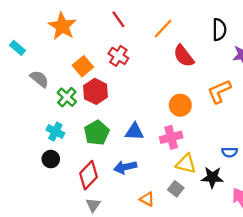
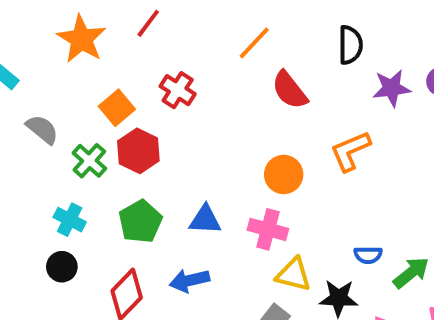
red line: (118, 19) -> (148, 23), moved, turned 72
pink cross: (171, 137) -> (268, 229), turned 30

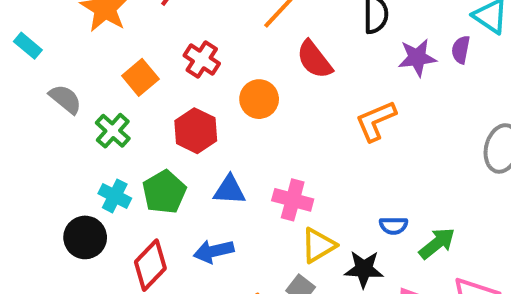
red hexagon: (138, 151) -> (196, 131), moved
orange circle: (284, 174) -> (259, 99), moved
cyan cross: (70, 220) -> (115, 196), moved
black circle: (62, 267) -> (85, 237), size x1.4
yellow triangle: (293, 275) -> (318, 245), turned -45

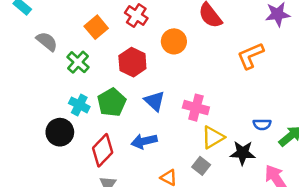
blue triangle: (229, 190) -> (154, 101), turned 40

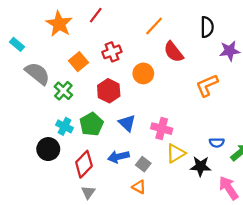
red cross: (136, 15) -> (112, 52), turned 36
gray semicircle: (47, 41) -> (37, 73), size x1.4
gray square: (201, 166) -> (143, 164), moved

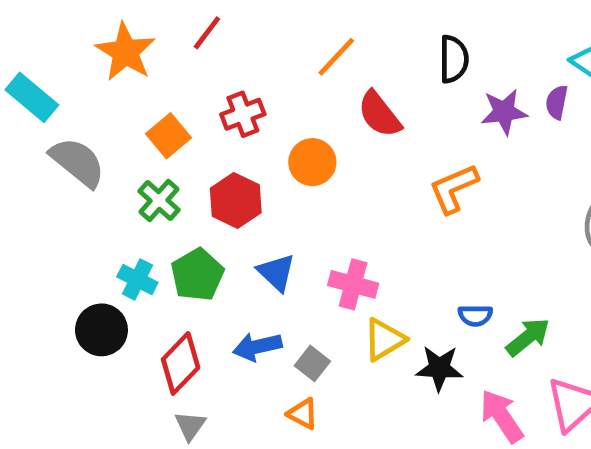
cyan rectangle: (17, 44) -> (32, 97), size x1.5
green cross: (63, 91) -> (159, 200), moved

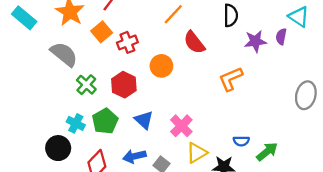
cyan rectangle: (32, 97) -> (24, 18), moved
orange square: (169, 136) -> (102, 32), moved
gray semicircle: (78, 162) -> (64, 54), moved
pink cross: (353, 284) -> (181, 126), turned 30

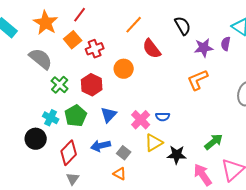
black semicircle: (231, 15) -> (183, 26), turned -30
orange L-shape: (231, 79) -> (198, 80), moved
blue triangle: (144, 120) -> (109, 115), turned 30
blue semicircle: (241, 141) -> (163, 117), moved

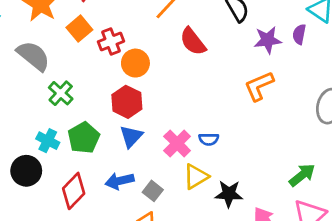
orange circle: (124, 69) -> (135, 63), moved
red hexagon: (92, 85) -> (127, 102), moved
green arrow: (214, 142) -> (302, 175), moved

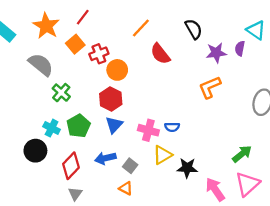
pink cross: (177, 143) -> (148, 130), turned -30

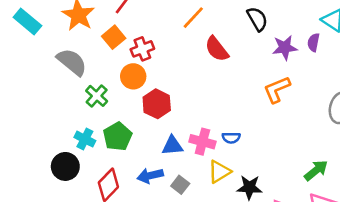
orange circle: (117, 70) -> (133, 76), moved
blue triangle: (114, 125) -> (172, 146), moved, turned 42

